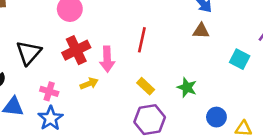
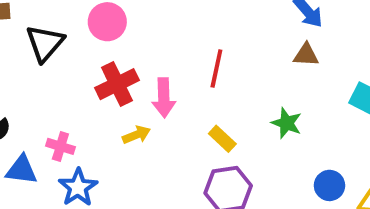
black triangle: (29, 53) -> (45, 43), moved
green star: (187, 87) -> (287, 123), moved
pink cross: (49, 91) -> (60, 146), moved

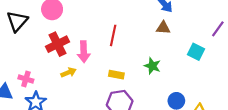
yellow rectangle: (222, 139) -> (116, 75), turned -32

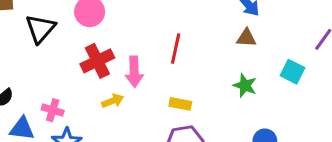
green star: (152, 66) -> (245, 85), moved

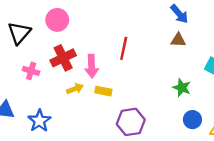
green star: (245, 85) -> (182, 88), moved
yellow rectangle: (180, 104) -> (103, 91), moved
pink cross: (53, 110) -> (31, 71), moved

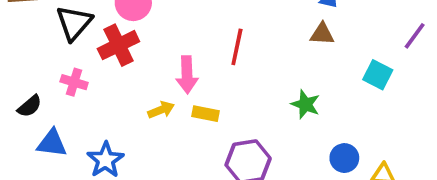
red cross: (63, 58) -> (118, 45), moved
pink cross: (31, 71) -> (74, 82), moved
green star: (182, 88) -> (305, 104), moved

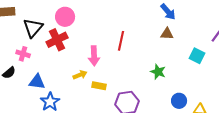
pink cross: (74, 82) -> (23, 54), moved
yellow rectangle: (205, 114) -> (99, 86), moved
blue triangle: (52, 143) -> (37, 82), moved

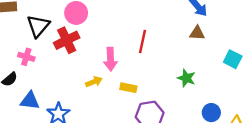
blue triangle: (37, 82) -> (30, 101), moved
yellow rectangle: (99, 86) -> (128, 88), moved

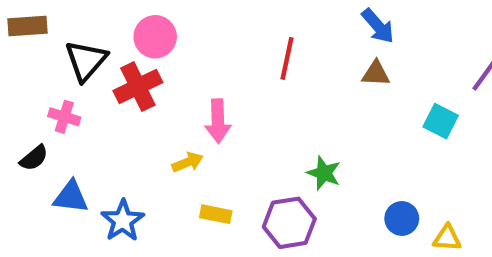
red line: (143, 41) -> (287, 58), moved
green star: (186, 78) -> (324, 173), moved
yellow rectangle: (128, 88) -> (216, 214), moved

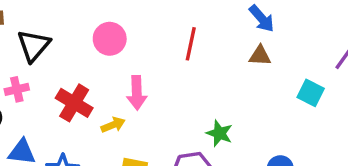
pink circle: (155, 37) -> (110, 39), moved
red cross: (138, 87) -> (74, 103), moved, turned -33
pink cross: (64, 117) -> (17, 89), turned -30

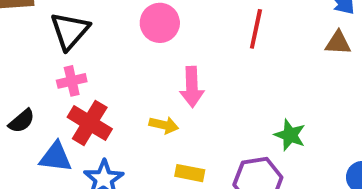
pink cross: (17, 89) -> (72, 81), moved
red cross: (74, 103) -> (90, 123), moved
yellow arrow: (113, 125) -> (164, 125), turned 35

